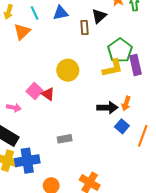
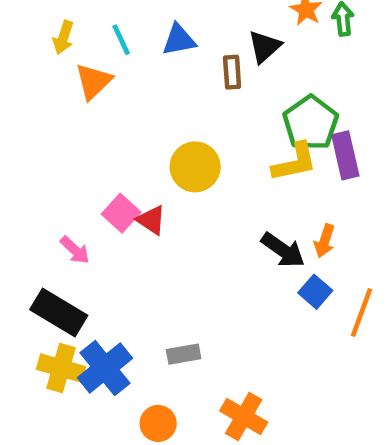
pink arrow: (14, 108) -> (75, 250), turned 32
black arrow: (107, 108) -> (283, 250), turned 36
gray rectangle: (65, 139) -> (184, 354), moved
blue cross: (27, 161) -> (105, 368), turned -30

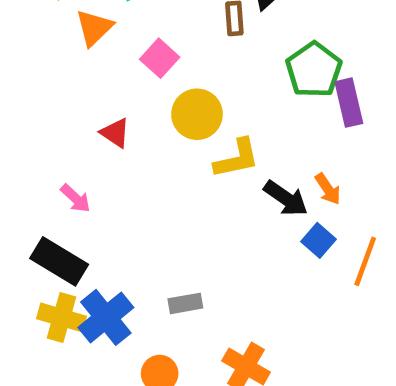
yellow L-shape: (294, 162) -> (237, 159), moved
pink square: (121, 213) -> (160, 58), moved
red triangle: (151, 220) -> (115, 133), moved
orange arrow: (325, 241) -> (328, 189), turned -52

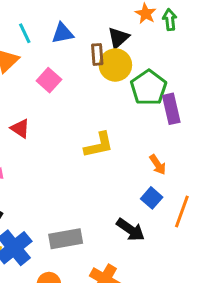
yellow circle: (197, 114) -> (115, 65), moved
black arrow: (286, 198) -> (131, 230), moved
gray rectangle: (185, 303) -> (66, 239), size x1.5

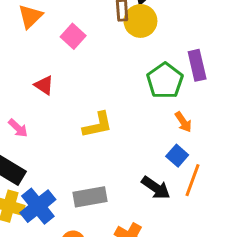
green pentagon: (149, 88) -> (165, 81), moved
yellow L-shape: (99, 145) -> (98, 125), moved
orange line: (182, 212) -> (192, 180), moved

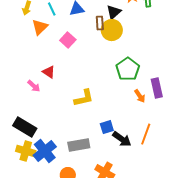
purple rectangle: (197, 65) -> (157, 88), moved
pink arrow: (18, 128) -> (34, 86), moved
blue square: (177, 156) -> (107, 127), moved, turned 32

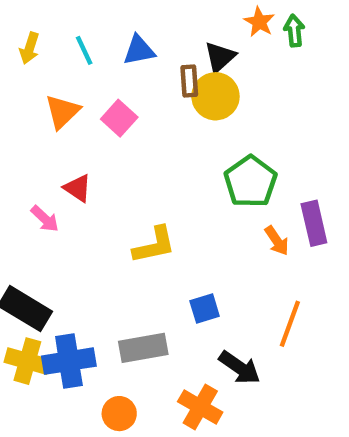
orange triangle: (40, 27) -> (62, 112), moved
black arrow: (122, 139) -> (240, 368), moved
blue cross: (45, 151) -> (69, 361), turned 30

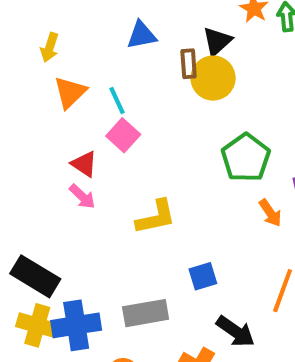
yellow arrow: (29, 48) -> (50, 47), moved
cyan line: (84, 50) -> (117, 101), moved
pink square: (119, 118) -> (123, 135), moved
pink arrow: (45, 219) -> (82, 197), moved

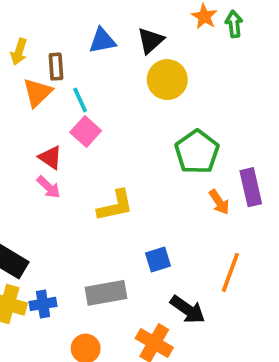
black triangle: (217, 41) -> (151, 41), moved
brown rectangle: (189, 64) -> (56, 67), moved
blue cross: (76, 325) -> (43, 304), size x0.6

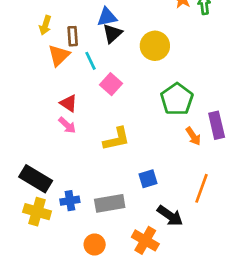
black triangle: (151, 41) -> (112, 33), moved
pink square: (86, 132) -> (111, 84), moved
blue cross: (43, 304) -> (70, 201), moved

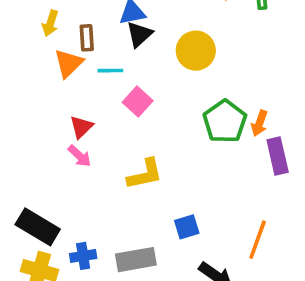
cyan line: (90, 61) -> (110, 71), turned -66
red triangle: (69, 103) -> (81, 127), turned 42
orange arrow: (193, 136) -> (259, 123), moved, turned 54

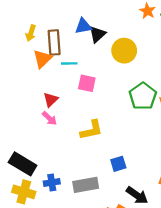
black triangle: (139, 34) -> (97, 34), moved
brown rectangle: (87, 38) -> (54, 42), size x1.5
pink square: (138, 101) -> (87, 83), turned -30

